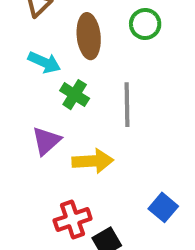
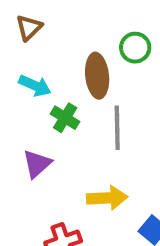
brown ellipse: (89, 36) -> (97, 76), moved
yellow arrow: (93, 161) -> (107, 198), moved

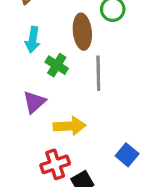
cyan arrow: (35, 86) -> (33, 40), turned 75
yellow arrow: (107, 198) -> (70, 126), moved

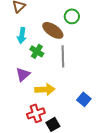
brown ellipse: (82, 32) -> (53, 30), turned -50
blue square: (127, 155) -> (84, 99), moved

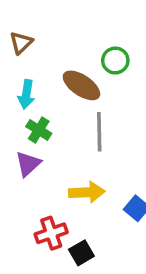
green cross: (37, 51) -> (39, 130), moved
yellow arrow: (45, 89) -> (87, 192), moved

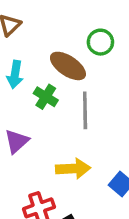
green cross: (39, 130) -> (46, 97), moved

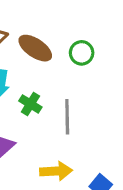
brown ellipse: (68, 66) -> (35, 48), moved

